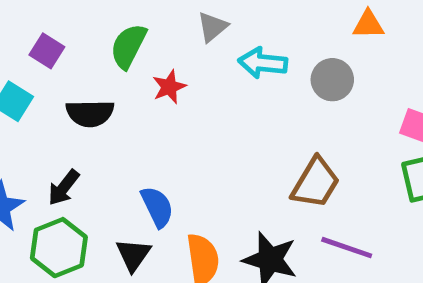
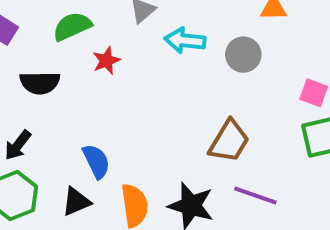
green semicircle: (128, 46) -> (72, 26), turned 39
black triangle: (133, 255) -> (76, 202), turned 32

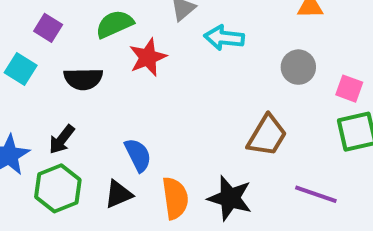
gray circle: (243, 55) -> (298, 67), moved
red star: (106, 61) -> (148, 57), size x1.4
purple line: (255, 196) -> (316, 194), moved

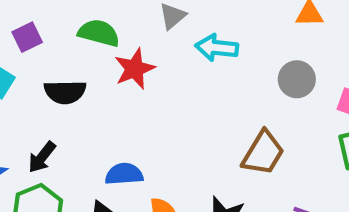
green semicircle: (115, 24) -> (99, 33), turned 39
purple square: (48, 28) -> (27, 37), turned 32
blue semicircle: (138, 155) -> (124, 174), turned -68

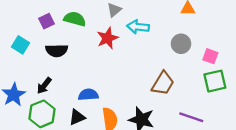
purple square: (27, 37) -> (46, 21), moved
red star: (135, 69) -> (108, 38), moved

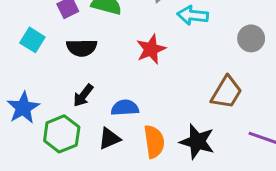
red star: (108, 38) -> (151, 49), moved
black arrow: (44, 86) -> (83, 95), moved

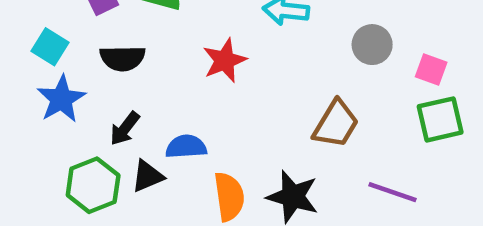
blue star: (23, 108) -> (61, 99), moved
black triangle: (109, 139) -> (147, 176), moved

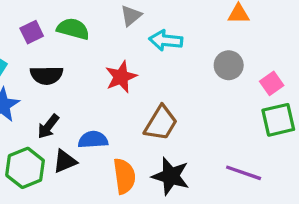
pink square: (431, 70) -> (272, 83), turned 35
brown trapezoid: (336, 124) -> (161, 123), moved

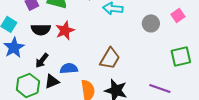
red star: (121, 77) -> (65, 30), moved
pink square: (272, 83) -> (178, 15), moved

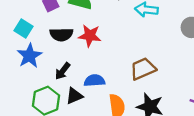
red star: (65, 30) -> (90, 36), turned 30
brown trapezoid: (110, 58) -> (143, 69), turned -145

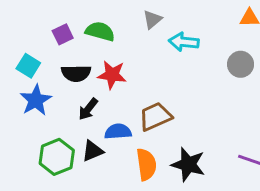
brown trapezoid: (143, 69) -> (155, 117), moved
black arrow: (63, 71) -> (88, 109), moved

